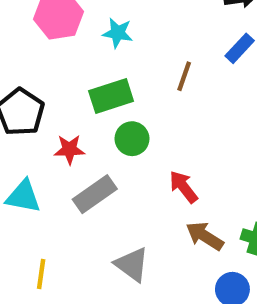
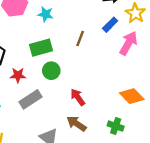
brown arrow: (205, 236) -> (77, 124), moved

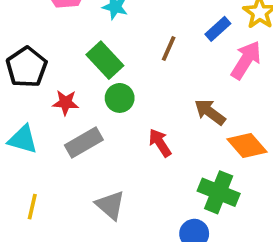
green rectangle: (41, 48) -> (105, 60), turned 60
brown arrow: (77, 124) -> (210, 112), moved
green cross: (116, 126) -> (219, 192), size x1.5

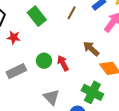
green circle: (120, 98) -> (44, 61), moved
gray rectangle: (84, 143) -> (16, 71), moved
gray triangle: (110, 205) -> (51, 97), moved

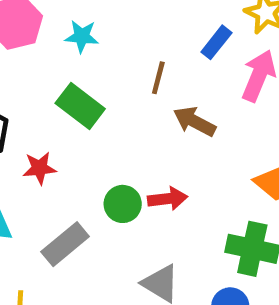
brown arrow: (91, 49) -> (195, 121), moved
red arrow: (63, 63) -> (168, 199), turned 126

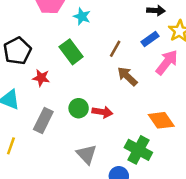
gray rectangle: (65, 244) -> (43, 120), turned -40

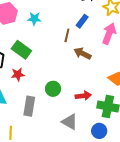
blue rectangle: (150, 39) -> (82, 21), moved
green rectangle: (71, 52) -> (21, 50), moved
red arrow: (102, 112) -> (83, 96), moved

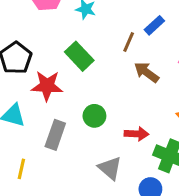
green rectangle: (21, 50) -> (79, 56), moved
red star: (18, 74) -> (47, 86), size x1.5

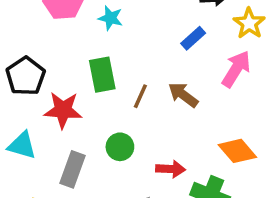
brown line: (129, 42) -> (140, 96), moved
green rectangle: (79, 56) -> (102, 75), turned 32

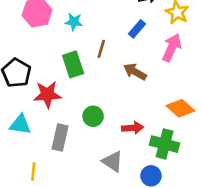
brown line: (140, 96) -> (101, 49), moved

